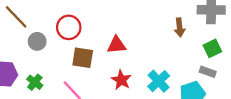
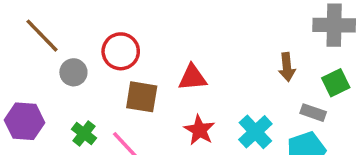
brown arrow: (180, 27) -> (287, 67), moved
gray rectangle: (208, 72) -> (313, 113), moved
green cross: (35, 82) -> (84, 134), moved

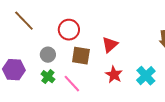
gray circle: (73, 72) -> (48, 55), moved
red triangle: (192, 78) -> (110, 45), turned -36

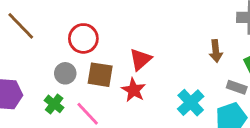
gray circle: (48, 55) -> (65, 73), moved
red star: (114, 75) -> (134, 90), moved

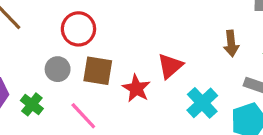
red triangle: (141, 59) -> (170, 66), moved
green cross: (54, 104) -> (32, 104), moved

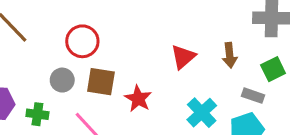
red triangle: (170, 66) -> (183, 57), moved
green cross: (32, 104) -> (37, 114), turned -30

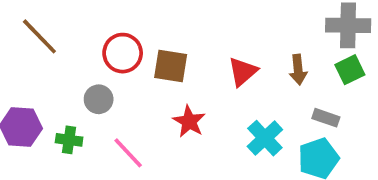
green square: (273, 69) -> (350, 70), moved
brown square: (101, 82) -> (171, 66), moved

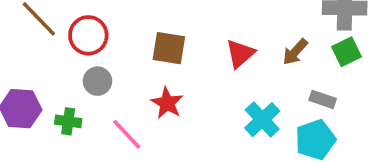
red circle: (123, 53) -> (88, 35), moved
brown arrow: (298, 70) -> (295, 52), turned 48
red star: (189, 121) -> (167, 103), moved

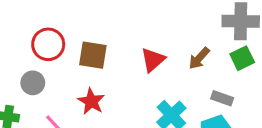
red circle: (88, 35) -> (48, 44), moved

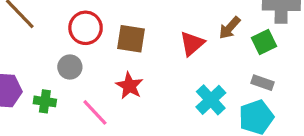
brown arrow: (199, 58) -> (230, 28), moved
green square: (242, 58) -> (264, 42), moved

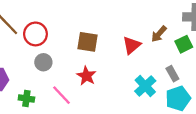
red circle: (86, 28) -> (35, 34), moved
gray rectangle: (262, 83) -> (172, 74), moved, turned 42
green cross: (45, 101) -> (26, 98), moved

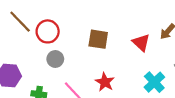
red triangle: (132, 45) -> (141, 42), turned -36
red star: (86, 76) -> (105, 82), moved

